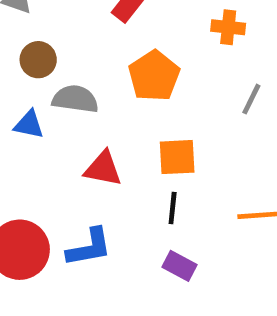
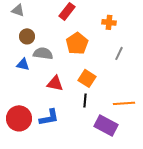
orange square: (177, 157) -> (87, 78), turned 36
purple rectangle: (180, 266) -> (106, 125), moved, size x1.6

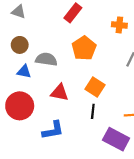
brown circle: (27, 36) -> (20, 45), moved
red circle: (19, 118) -> (20, 106), moved

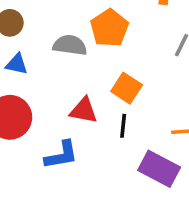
gray semicircle: (46, 59) -> (70, 45), moved
red triangle: (60, 93) -> (84, 110), moved

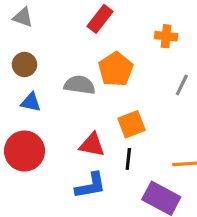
orange square: (127, 88) -> (131, 124), turned 36
blue L-shape: (61, 155) -> (91, 186), moved

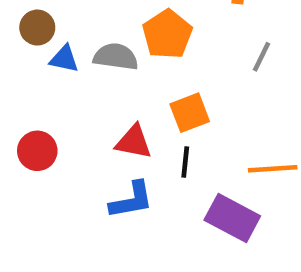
blue triangle: (31, 102) -> (64, 59), moved
red circle: (24, 151) -> (37, 151), size x0.7

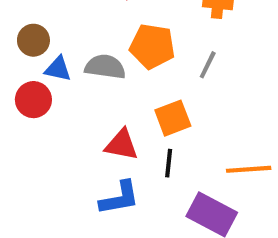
orange pentagon: (167, 34) -> (152, 46), turned -30
gray line: (261, 57) -> (208, 65), moved
red circle: (37, 151) -> (33, 100), moved

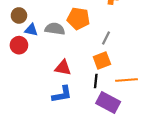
gray line: (208, 65) -> (106, 38), moved
orange square: (173, 118) -> (102, 61), moved
black line: (169, 163) -> (96, 81), moved

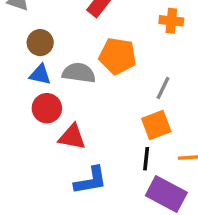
brown circle: (19, 15) -> (40, 43), moved
red circle: (19, 45) -> (47, 108), moved
red triangle: (63, 68) -> (72, 137), moved

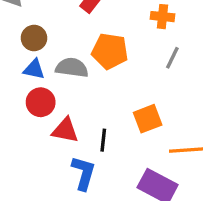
gray line: (163, 88) -> (172, 58), moved
black line: (146, 159) -> (103, 140), moved
blue L-shape: (91, 181) -> (83, 173), turned -64

